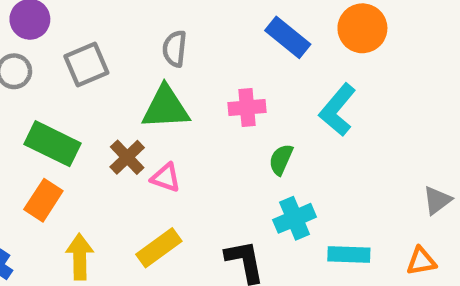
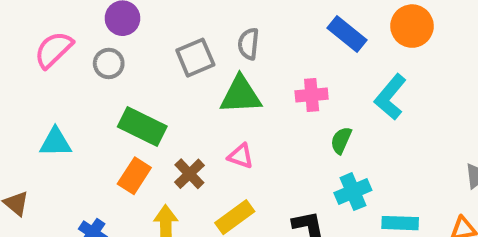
gray square: (86, 65) -> (195, 58), moved
brown cross: (127, 157) -> (189, 174), moved

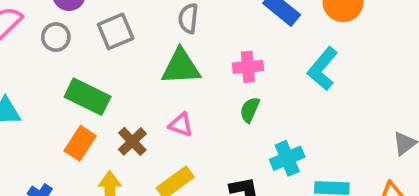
gray square: (195, 58) -> (116, 31), moved
green semicircle: (341, 140) -> (250, 110), moved

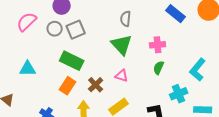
gray square: (116, 31) -> (76, 30), moved
green triangle: (181, 67) -> (122, 45), turned 50
cyan L-shape: (323, 69) -> (198, 70), moved

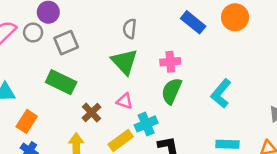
gray circle: (55, 29) -> (33, 33), moved
green semicircle: (159, 68) -> (172, 91), size x1.5
orange rectangle: (68, 86) -> (27, 121), moved
cyan cross: (179, 94) -> (146, 124), moved

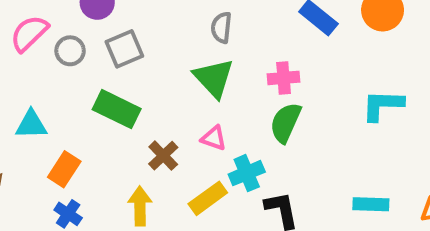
gray circle: (33, 33) -> (70, 51), moved
cyan L-shape: (221, 93) -> (383, 105), moved, turned 52

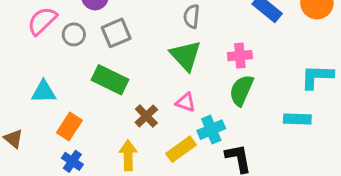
cyan rectangle: (371, 204) -> (297, 119), moved

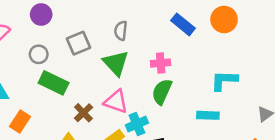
gray square: (116, 33) -> (78, 43), moved
gray circle: (74, 34) -> (39, 54), moved
pink triangle: (186, 102) -> (116, 102), size x1.5

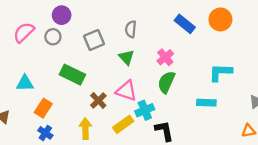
gray circle: (39, 54) -> (53, 37), moved
green triangle: (116, 63) -> (126, 57), size x0.7
pink cross: (161, 63) -> (165, 57), turned -35

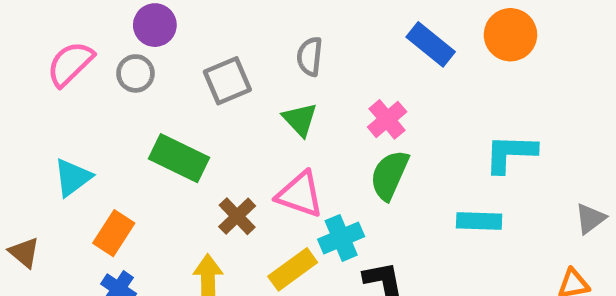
cyan triangle: (25, 83) -> (73, 177), turned -36

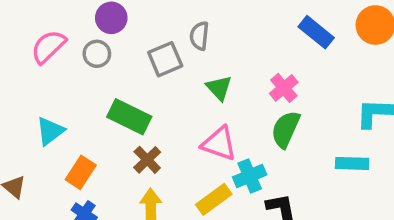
gray semicircle: (310, 57) -> (199, 36), moved
brown cross: (237, 216) -> (147, 160), moved

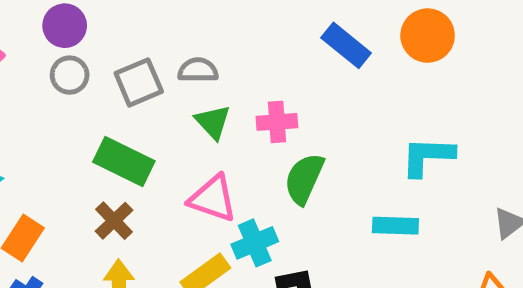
gray semicircle: (199, 36) -> (198, 70), moved, turned 84
gray circle: (97, 54) -> (70, 75), moved
pink cross: (284, 88) -> (277, 122), moved, turned 36
green rectangle: (129, 117) -> (124, 161), moved

